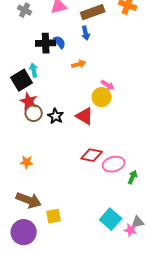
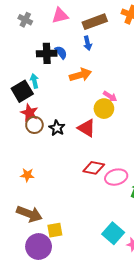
orange arrow: (79, 64) -> (80, 75), size x1.5
purple circle: (24, 232) -> (39, 247), moved

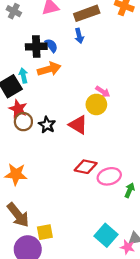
orange arrow: (80, 75) -> (49, 69), moved
orange star: (27, 175) -> (16, 174), size x1.5
brown arrow: (29, 214) -> (18, 215), turned 30

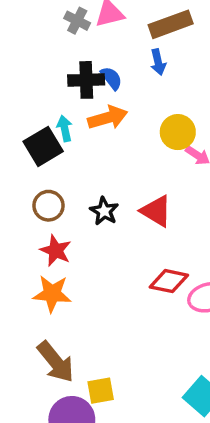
gray cross: (14, 11) -> (77, 21), moved
yellow circle: (96, 104) -> (178, 132), moved
red star: (18, 109) -> (56, 251), moved
brown circle: (23, 122) -> (48, 206), moved

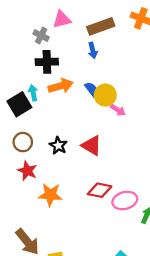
gray cross: (77, 21) -> (41, 36), moved
blue semicircle: (111, 78) -> (92, 89), moved
orange star: (52, 294) -> (50, 195), moved

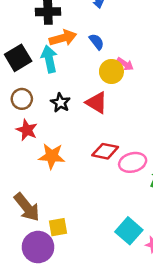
cyan arrow: (33, 93) -> (49, 59), moved, size x1.5
yellow circle: (105, 95) -> (111, 72), moved

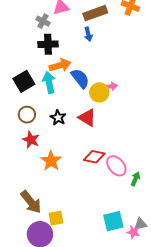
blue semicircle: (97, 42) -> (80, 78), moved, size x1.5
pink arrow: (125, 64) -> (110, 86), turned -40
orange star: (52, 156) -> (51, 161), turned 30
pink ellipse: (133, 162) -> (116, 166), turned 65
cyan square: (129, 231) -> (113, 221), turned 35

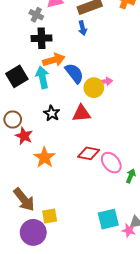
brown circle: (27, 115) -> (13, 119), moved
red triangle: (87, 118) -> (81, 113), turned -36

